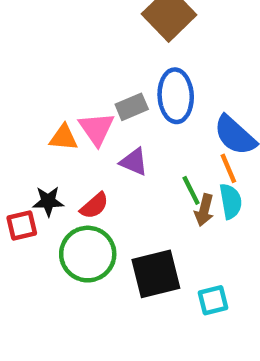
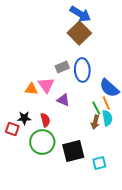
gray rectangle: (132, 107) -> (62, 67), moved
green line: (191, 190) -> (96, 108), moved
red semicircle: (94, 206) -> (45, 120), turned -64
red square: (22, 225) -> (12, 129), turned 32

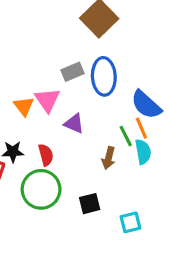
orange triangle: (31, 89) -> (24, 106), turned 48
brown arrow: (95, 122) -> (109, 158), moved
black square: (73, 151) -> (90, 204), size x0.6

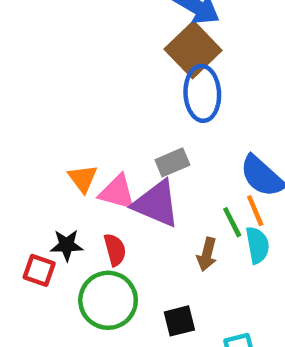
gray rectangle: (72, 72) -> (172, 162), moved
blue ellipse: (104, 76) -> (202, 93), moved
pink triangle: (47, 100) -> (117, 192), moved, turned -40
purple triangle: (74, 123) -> (156, 204), size x1.6

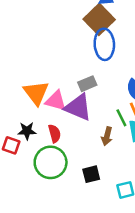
orange triangle: (83, 178) -> (36, 93), size x1.5

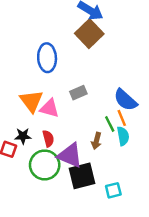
blue ellipse: (104, 44) -> (47, 58), moved
purple triangle: (78, 107) -> (70, 155), moved
black square: (91, 174) -> (82, 176), size x1.6

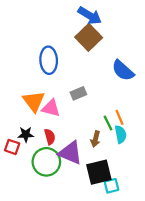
blue semicircle: (125, 100) -> (123, 70), moved
black square: (82, 176) -> (99, 172), moved

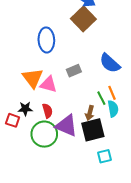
blue semicircle: (123, 70) -> (110, 63), moved
black square: (99, 172) -> (93, 130), moved

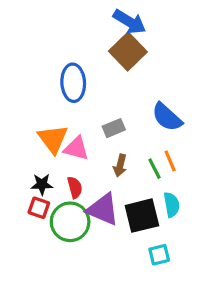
cyan semicircle: (113, 109) -> (172, 205), moved
brown arrow: (90, 113) -> (120, 166), moved
red square: (13, 120) -> (39, 208), moved

